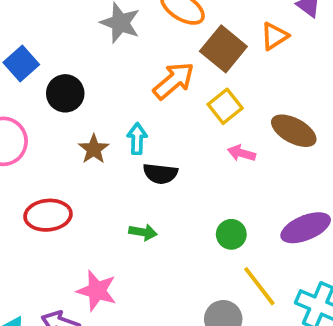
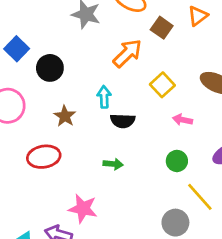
brown square: (223, 49) -> (162, 28), size x0.7
yellow square: (225, 106) -> (162, 85), moved
brown star: (94, 149) -> (65, 116), moved
pink arrow: (241, 153) -> (182, 120), moved

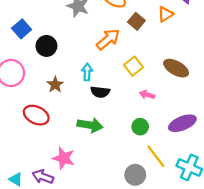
red ellipse: (44, 157) -> (36, 115), turned 30
green arrow: (113, 164) -> (90, 125), size x1.6

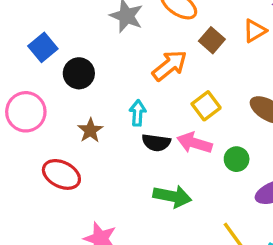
pink arrow: (147, 95) -> (194, 143), moved, size x1.5
green arrow: (90, 125) -> (172, 196), moved
green circle: (140, 127) -> (237, 159), moved

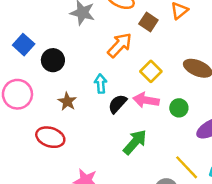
black semicircle: (156, 143) -> (117, 104), turned 132
green arrow: (172, 196) -> (135, 142), turned -52

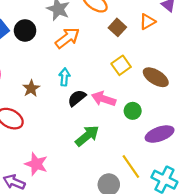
orange arrow: (120, 45) -> (67, 38), moved
black circle: (53, 60) -> (25, 30), moved
yellow square: (151, 71) -> (121, 65), moved

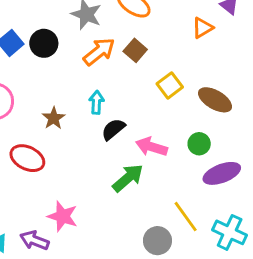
brown square: (117, 27) -> (135, 50), moved
pink arrow: (104, 99) -> (151, 147), moved
green circle: (133, 111) -> (199, 144), moved

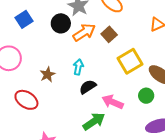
black circle: (44, 43) -> (61, 23), moved
yellow square: (170, 85) -> (130, 61), size x1.4
green circle: (199, 144) -> (146, 96), moved

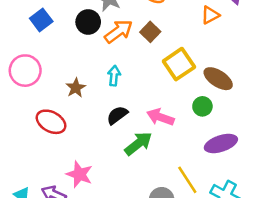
black semicircle: (88, 87) -> (117, 115), moved

